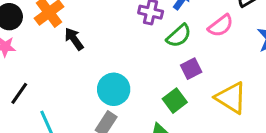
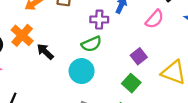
green semicircle: (179, 36) -> (91, 44), moved, turned 30
cyan circle: (114, 89) -> (82, 71), moved

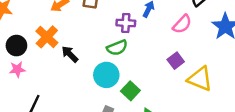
purple square: (139, 56) -> (176, 61), moved
green square: (131, 83) -> (130, 91), moved

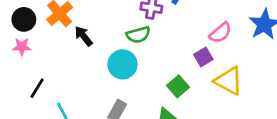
pink semicircle: (182, 24) -> (220, 33), moved
green square: (130, 91) -> (178, 86), moved

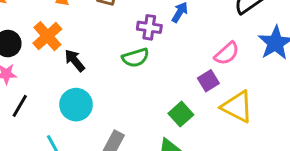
cyan circle: (122, 64) -> (76, 105), moved
black line: (37, 88) -> (20, 106), moved

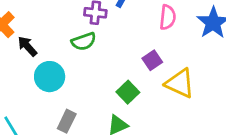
pink semicircle: (227, 53) -> (168, 17), moved, turned -40
cyan circle: (76, 105) -> (50, 77), moved

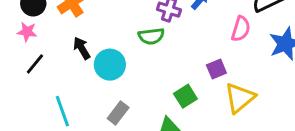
black arrow: (27, 46) -> (82, 48), moved
yellow triangle: (180, 83) -> (240, 98), turned 44

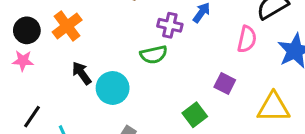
black line: (35, 64) -> (32, 117), moved
purple square: (216, 69) -> (225, 83), turned -36
yellow triangle: (240, 98) -> (273, 107), moved, turned 44

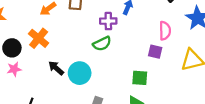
pink semicircle: (247, 39) -> (165, 31), moved
green square: (195, 115) -> (140, 78), turned -35

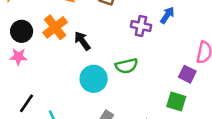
green semicircle: (102, 44) -> (126, 66), moved
black arrow: (56, 68) -> (82, 41), moved
green square: (140, 78) -> (176, 102), moved

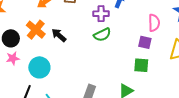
green semicircle: (126, 66) -> (102, 35), moved
cyan circle: (94, 79) -> (39, 67), moved

